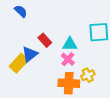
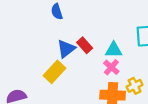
blue semicircle: (21, 11) -> (57, 12), turned -152
blue triangle: (30, 54) -> (66, 49), moved

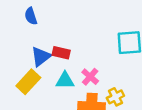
red rectangle: (85, 45) -> (61, 53), turned -35
cyan triangle: (114, 50) -> (65, 81), moved

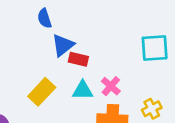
blue triangle: (41, 57) -> (63, 45), moved
yellow cross: (115, 97) -> (152, 109), moved

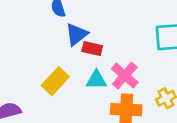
pink cross: (111, 86) -> (125, 76), size x1.4

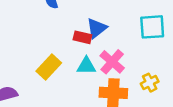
blue triangle: (77, 34) -> (97, 28), moved

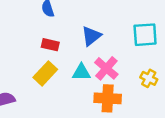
red rectangle: (82, 37) -> (50, 45), moved
yellow cross: (150, 83) -> (149, 78), moved, turned -35

